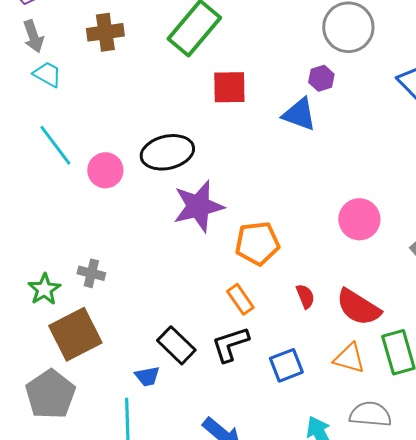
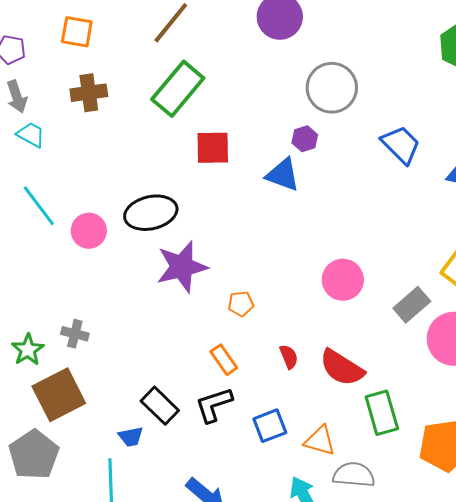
orange pentagon: (257, 243) -> (241, 304), size x0.6
orange triangle: (349, 358) -> (320, 441), moved

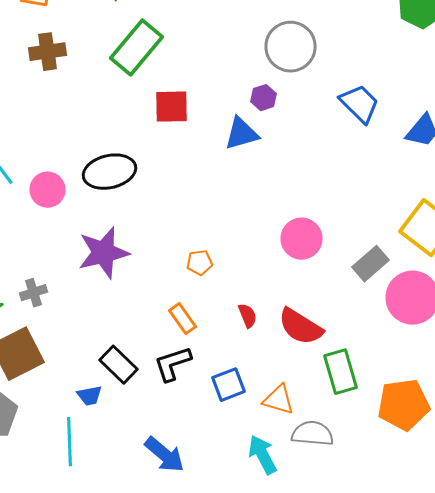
blue triangle: (283, 175) -> (242, 134), turned -36
purple star: (182, 267) -> (104, 253), moved
gray cross: (75, 334) -> (34, 293), turned -32

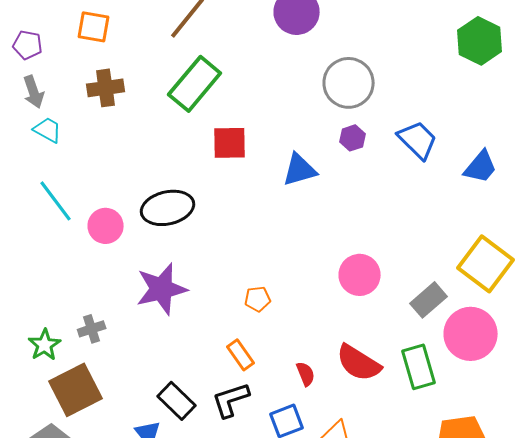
purple hexagon: (264, 98) -> (353, 138), moved
red semicircle: (248, 316) -> (306, 374), moved
green rectangle: (340, 372) -> (419, 367), moved

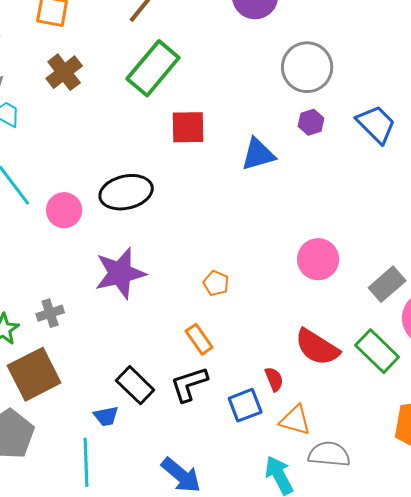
brown cross: (106, 88) -> (64, 72), turned -30
orange pentagon: (258, 299) -> (216, 283), turned 30
green rectangle: (419, 367) -> (377, 351), turned -30
red semicircle: (306, 374) -> (274, 379), moved

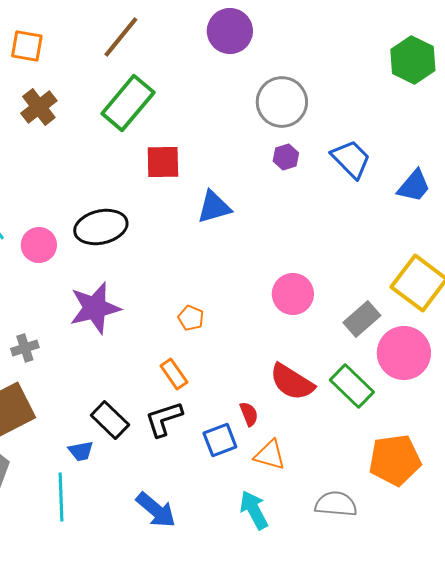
blue triangle: (258, 154) -> (214, 207), moved
gray semicircle: (329, 454) -> (336, 504), moved

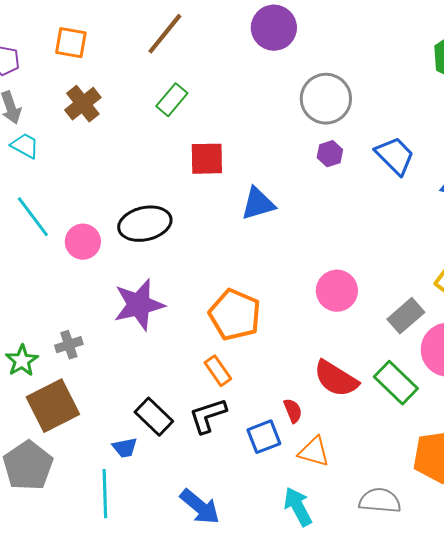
green rectangle: (128, 103) -> (172, 100), size x0.6
orange pentagon: (191, 318) -> (235, 315), size x2.0

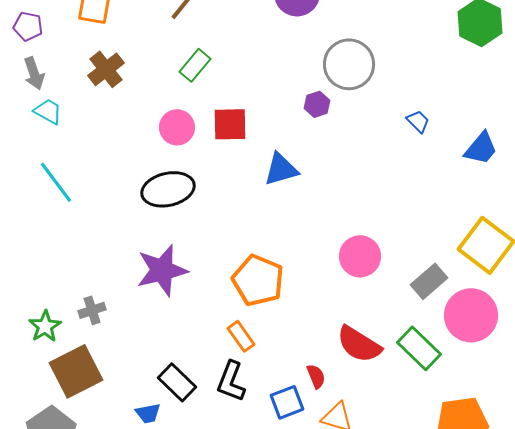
purple hexagon: (330, 154) -> (317, 104), moved
blue trapezoid: (395, 156) -> (418, 121), size x0.6
pink circle: (83, 242) -> (177, 127), moved
black L-shape: (208, 416) -> (231, 381), turned -51

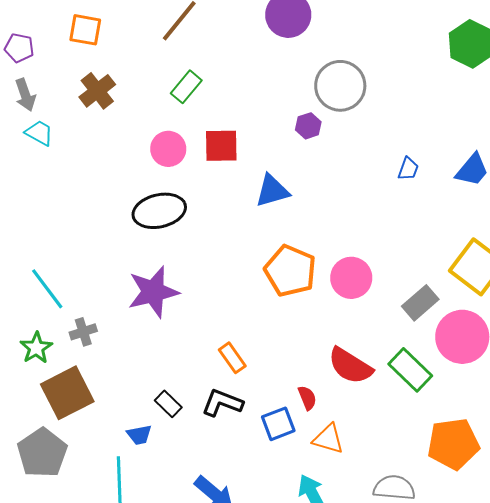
blue trapezoid: (418, 121) -> (408, 169), moved, turned 65
cyan line: (56, 182) -> (47, 289), moved
orange pentagon: (258, 280) -> (290, 271), moved
black L-shape: (231, 381) -> (222, 403), turned 90
black rectangle: (177, 382) -> (168, 404), size x0.7

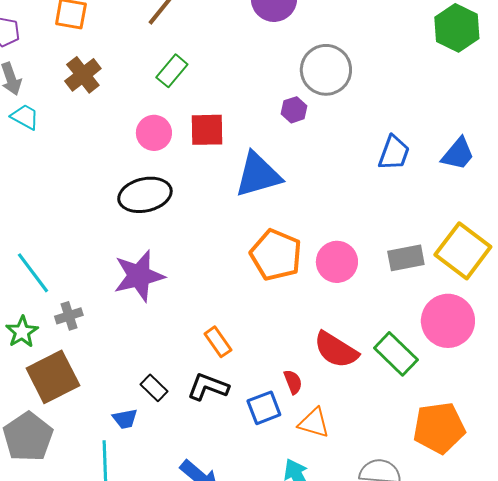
blue trapezoid: (408, 169) -> (394, 153), size x1.5
blue triangle: (272, 191) -> (258, 175), size x1.4
gray rectangle: (420, 303) -> (406, 258), moved, turned 30

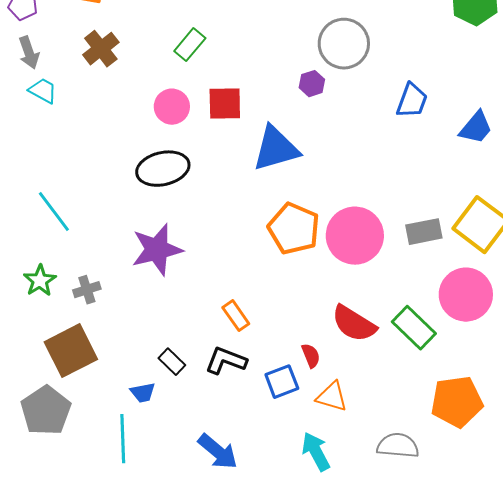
blue trapezoid: (394, 153) -> (412, 101), moved
pink circle: (337, 262) -> (355, 236), size x1.4
cyan line: (33, 273) -> (54, 212), moved
green star: (22, 332) -> (40, 281), moved

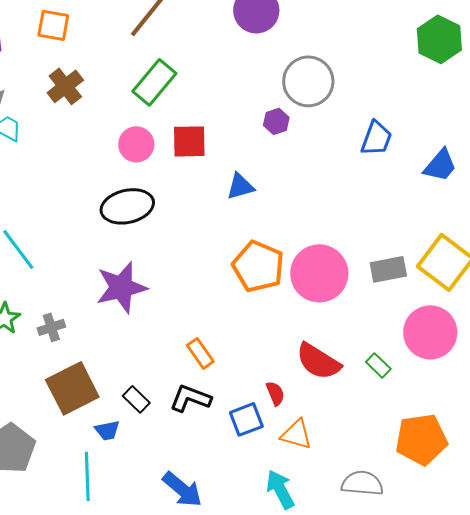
green rectangle: (190, 45) -> (154, 82), size x1.4
blue triangle: (276, 149) -> (240, 186), size x0.6
green rectangle: (414, 328) -> (378, 365), size x0.6
brown square: (71, 351) -> (72, 388), moved

